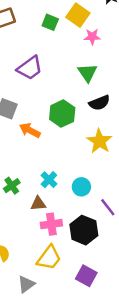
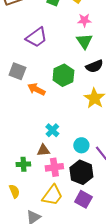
pink star: (92, 37) -> (84, 20), moved
green cross: (12, 186) -> (23, 164), moved, turned 32
cyan circle: (81, 187) -> (81, 145), moved
purple square: (86, 276) -> (83, 199), moved

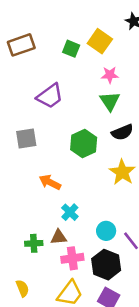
gray square: (17, 71) -> (26, 139), turned -30
orange arrow: (36, 89) -> (50, 182), moved
green cross: (23, 164) -> (34, 243), moved

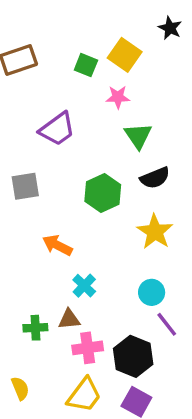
pink star: (110, 75) -> (118, 97), moved
cyan circle: (106, 231) -> (152, 292), moved

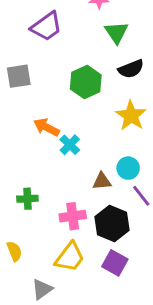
cyan cross: (84, 286) -> (70, 145), moved
brown triangle: (69, 319) -> (102, 181), moved

